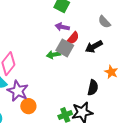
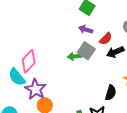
red semicircle: (73, 38) -> (106, 39), moved

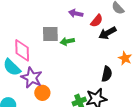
gray square: (86, 51) -> (50, 34), moved, turned -30
pink diamond: (29, 61) -> (22, 50), turned -40

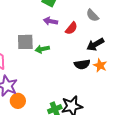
black arrow: (107, 33) -> (95, 44), moved
black semicircle: (107, 74) -> (82, 64), moved, turned 70

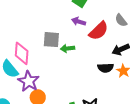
red semicircle: (71, 28) -> (99, 31), size x1.5

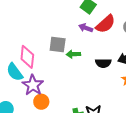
red semicircle: (99, 31) -> (106, 24), moved
black semicircle: (106, 68) -> (103, 63), moved

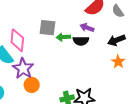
purple arrow: (86, 28) -> (87, 28), moved
black semicircle: (103, 63) -> (81, 41), moved

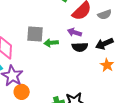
gray semicircle: (118, 11) -> (105, 15), turned -72
black semicircle: (81, 41) -> (80, 47), moved

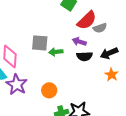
gray semicircle: (105, 15) -> (100, 28), moved
orange circle: (22, 92) -> (49, 90), moved

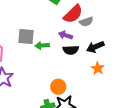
orange circle: (49, 90) -> (58, 87), moved

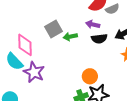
gray square: (26, 36) -> (54, 29), turned -30

